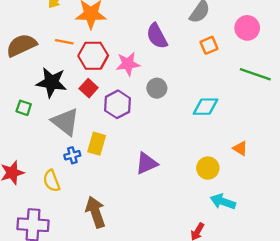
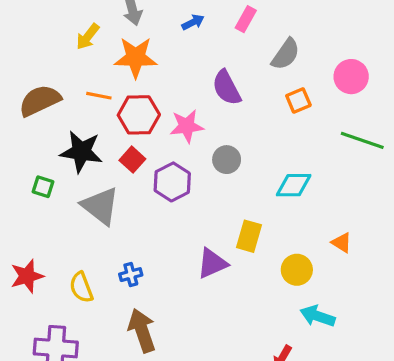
yellow rectangle: (97, 144) -> (249, 236), moved
blue cross: (72, 155) -> (131, 275), moved

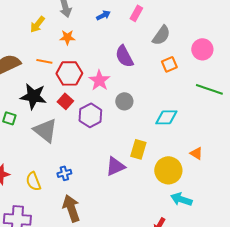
orange star: (136, 57) -> (67, 37), size x0.6
pink star: (187, 126) -> (99, 80), turned -30
yellow circle: (297, 270) -> (168, 170), size x1.4

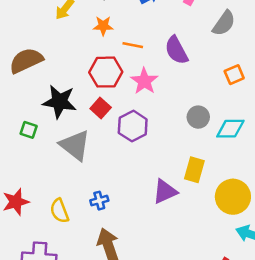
orange line: (44, 61) -> (133, 45), moved
orange square: (169, 64) -> (234, 75), moved
gray circle: (124, 101) -> (198, 117), moved

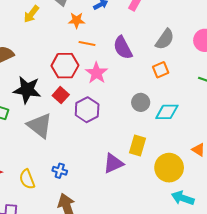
gray semicircle: (224, 23) -> (165, 39), moved
orange star: (103, 26) -> (77, 20), moved
orange square: (234, 75) -> (161, 70), moved
blue cross: (99, 201) -> (60, 171), turned 32

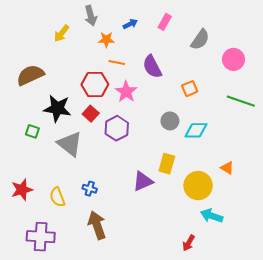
gray semicircle: (165, 39) -> (200, 40), moved

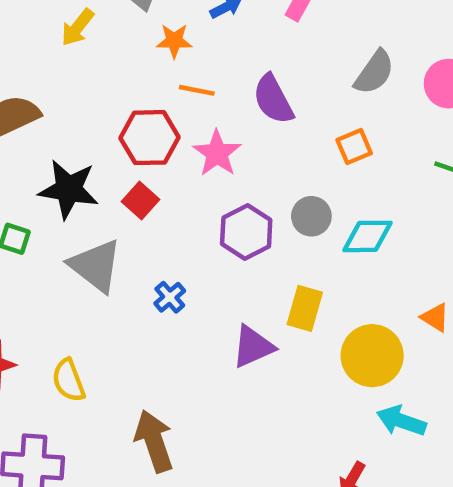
gray semicircle: (200, 40) -> (374, 72), moved
purple hexagon: (117, 128) -> (246, 232), moved
blue cross: (90, 189) -> (170, 297), moved, turned 32

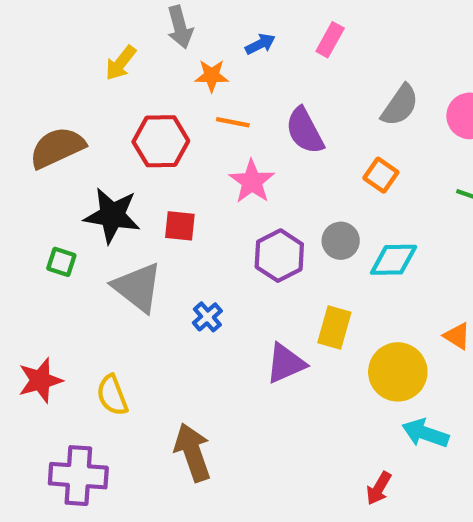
red hexagon: (150, 138) -> (161, 141), moved
orange square: (354, 147) -> (381, 175), turned -32
red square: (141, 201) -> (180, 226), turned -36

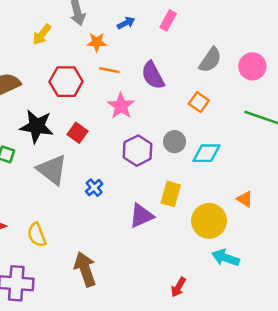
red square: (180, 226) -> (78, 133), turned 30
red arrow: (379, 488) -> (178, 287), moved

